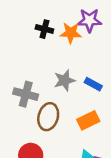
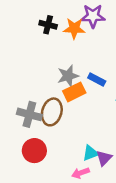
gray cross: (26, 94) -> (29, 114), moved
orange rectangle: (88, 120) -> (74, 92), moved

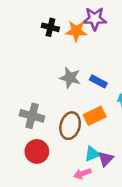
gray star: (68, 76) -> (70, 78), turned 30
orange rectangle: (74, 92) -> (95, 116), moved
brown ellipse: (52, 112) -> (70, 126), moved

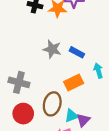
brown ellipse: (70, 126) -> (52, 104), moved

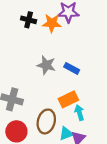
cyan arrow: (98, 71) -> (79, 113), moved

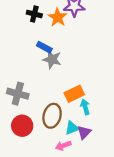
orange star: (52, 23) -> (58, 17), turned 30
blue rectangle: (72, 68) -> (44, 47), moved

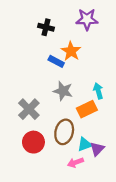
orange star: (58, 17) -> (71, 51), moved
gray star: (52, 59) -> (63, 91), moved
gray cross: (18, 94) -> (29, 109), turned 30
cyan arrow: (85, 107) -> (98, 91), moved

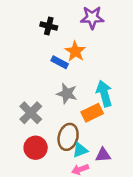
cyan arrow: (98, 91) -> (104, 94), size x1.5
cyan triangle: (85, 144) -> (80, 150), moved
purple triangle: (97, 149) -> (103, 155), turned 42

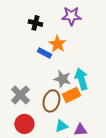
gray star: (67, 94) -> (62, 79), moved
brown ellipse: (68, 137) -> (51, 101), moved

